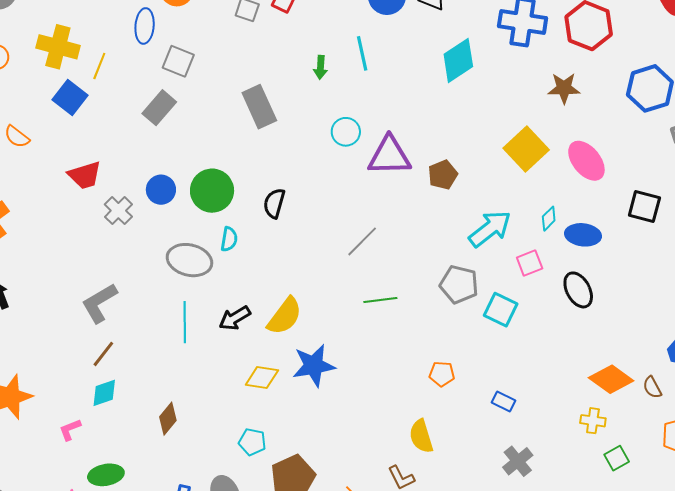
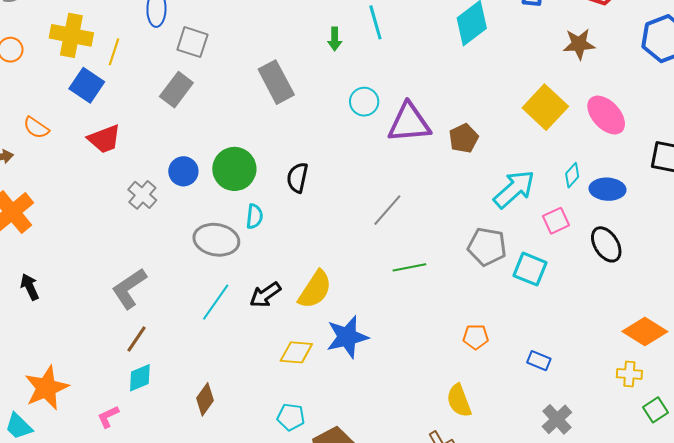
red trapezoid: (85, 175) -> (104, 139), moved
cyan line: (185, 322) -> (216, 302), turned 39

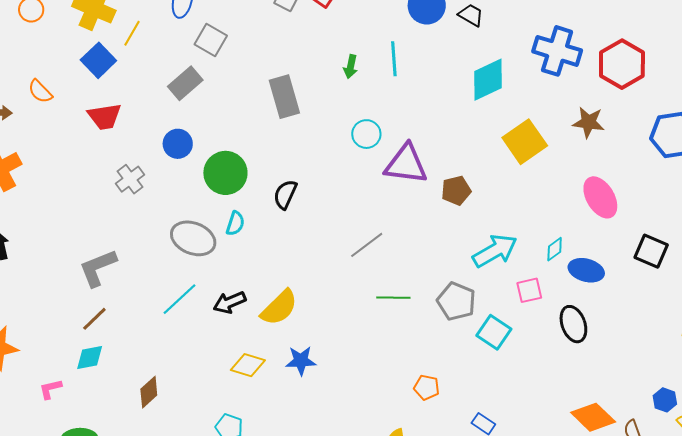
yellow square: (545, 107) -> (525, 142), moved
blue circle: (183, 171) -> (178, 144), moved
green line: (409, 267) -> (393, 298), moved
blue star: (347, 337) -> (301, 361), size x0.7

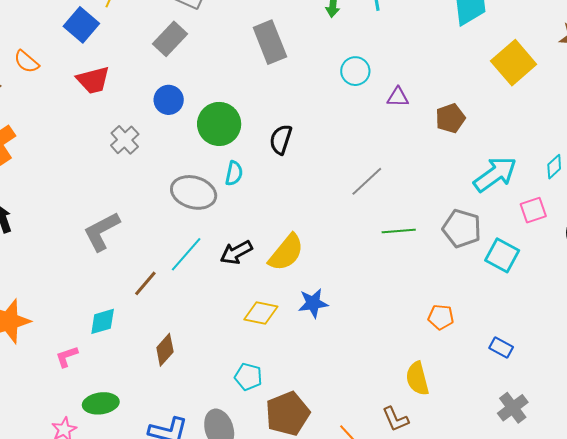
purple triangle: (406, 164) -> (398, 97), size x0.5
brown line: (94, 319) -> (145, 283), moved

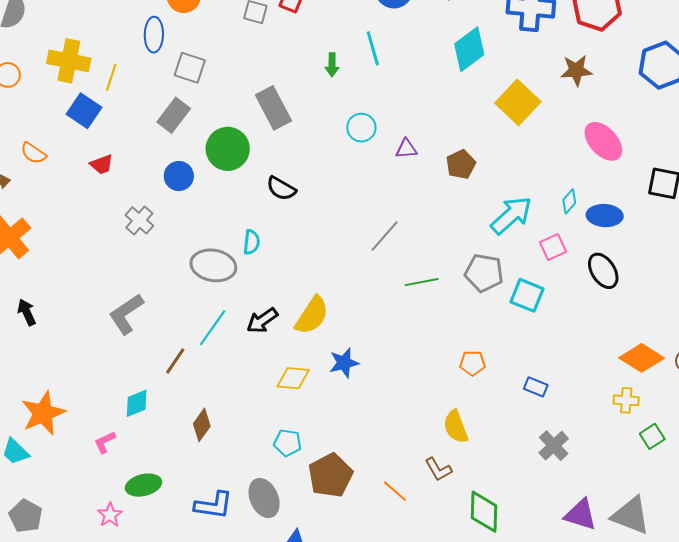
red trapezoid: (93, 80) -> (102, 164), size x0.7
green circle: (219, 124) -> (228, 149), moved
black semicircle: (281, 139) -> (281, 188), moved, turned -72

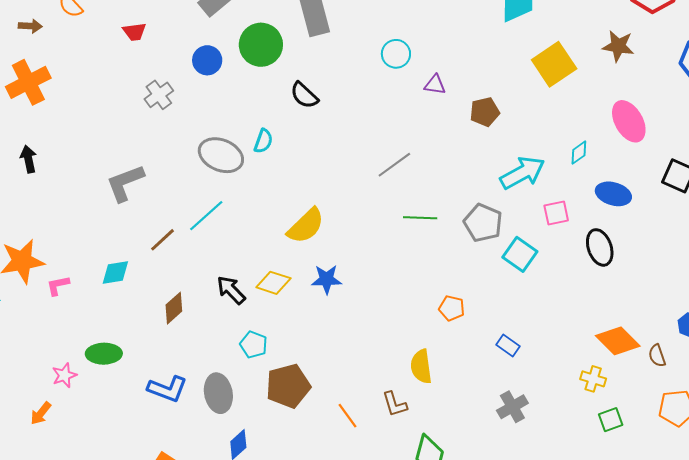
cyan diamond: (569, 201) -> (579, 153), moved
black arrow: (262, 321) -> (231, 290), moved, turned 68
pink L-shape: (105, 442) -> (58, 286), moved

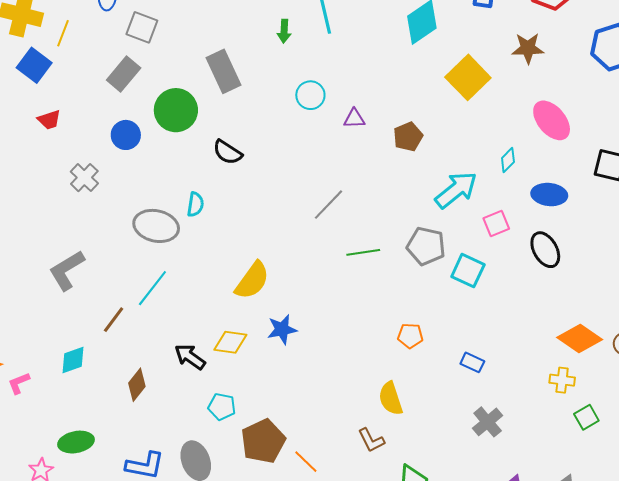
orange line: (348, 416) -> (306, 462), moved

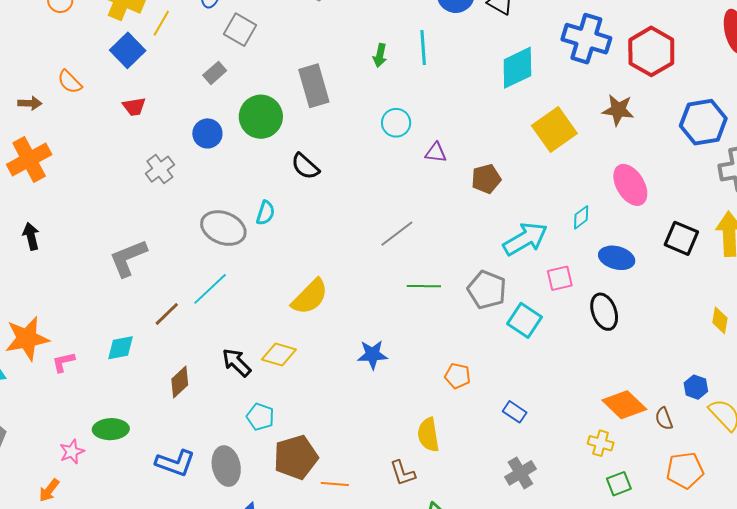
gray rectangle: (124, 74) -> (215, 73), size x0.7
blue star: (282, 329) -> (372, 355), moved
orange line: (306, 462) -> (335, 484), turned -48

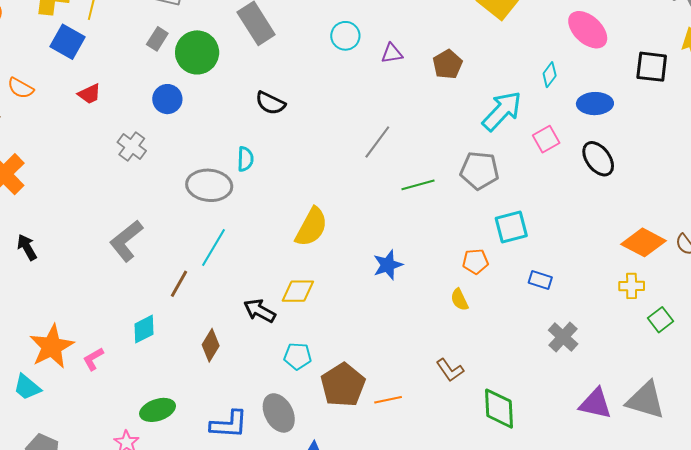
green circle: (261, 117) -> (197, 52), moved
cyan square: (525, 320) -> (511, 227), moved, turned -32
yellow semicircle: (428, 435) -> (459, 300), moved, size x0.7

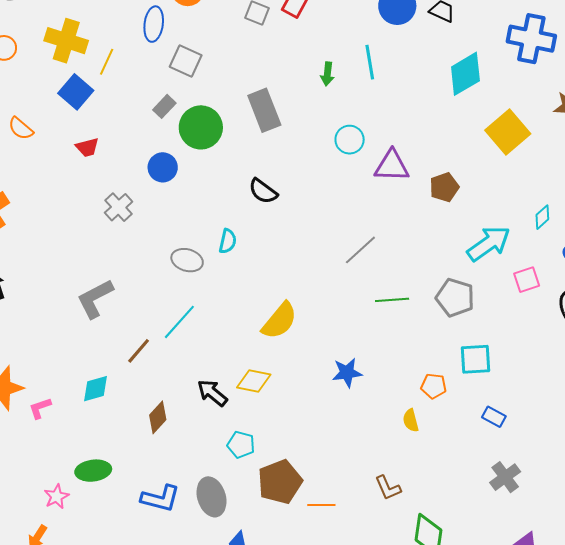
purple triangle: (392, 53) -> (392, 166), size x1.6
gray ellipse: (209, 185) -> (187, 260), size x0.7

